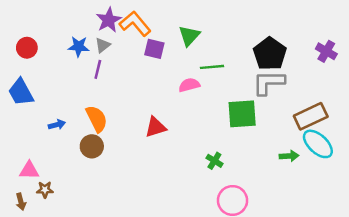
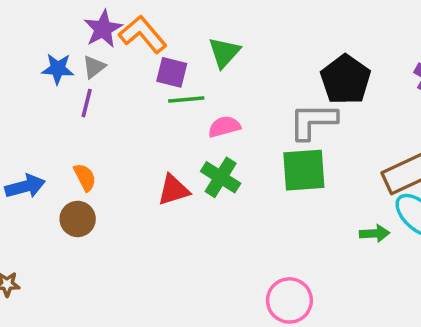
green line: (212, 67) -> (186, 99), moved
gray L-shape: (269, 83) -> (313, 121), moved
orange semicircle: (97, 119) -> (85, 177), size x0.7
blue arrow: (57, 125) -> (25, 186), size x1.5
green cross: (214, 161) -> (221, 177), moved, size x1.5

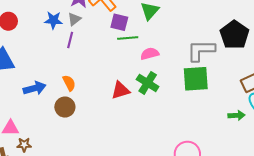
black pentagon: (346, 80) -> (234, 35), moved

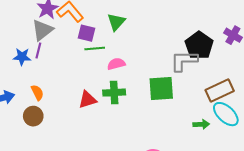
gray triangle: (74, 19) -> (42, 30), size x1.6
blue star: (53, 20) -> (22, 57), moved
gray L-shape: (201, 51) -> (184, 61), moved
green cross: (148, 83) -> (114, 93), turned -35

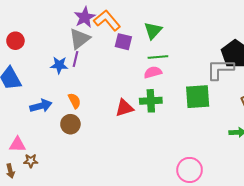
green line: (95, 48) -> (158, 57), moved

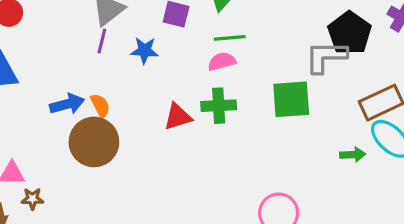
blue star: (59, 65) -> (144, 50), moved
blue arrow: (41, 106) -> (67, 104), moved
brown circle: (70, 124) -> (94, 142), size x1.6

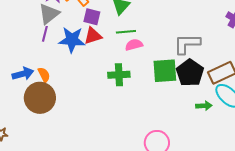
black pentagon: (350, 33) -> (190, 73), moved
blue star: (144, 50) -> (72, 40), size x1.5
pink semicircle: (222, 61) -> (134, 45), moved
red triangle: (178, 117) -> (93, 36), moved

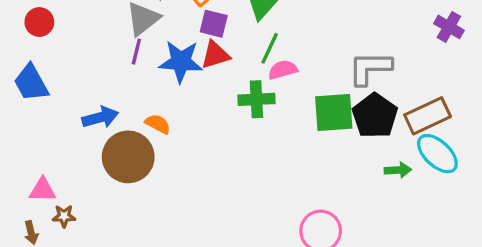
green line: (126, 32) -> (270, 48), turned -60
orange semicircle: (44, 75) -> (158, 124), moved, turned -35
green cross: (119, 75) -> (256, 99), moved

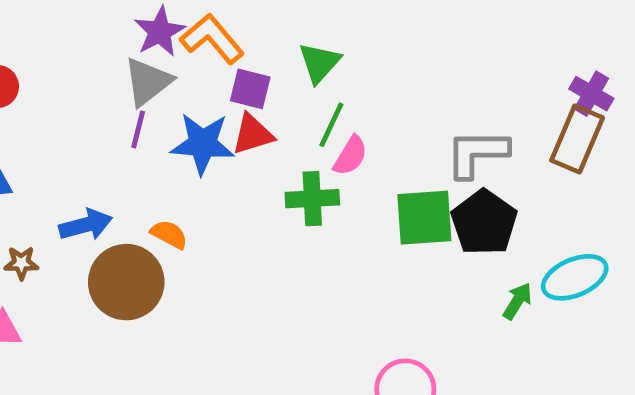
pink semicircle: (283, 70) -> (350, 156), turned 136
brown rectangle: (428, 116) -> (577, 139), moved, turned -42
cyan ellipse: (437, 154) -> (575, 277), turned -66
green arrow: (398, 170) -> (517, 301), turned -55
brown star: (64, 216) -> (21, 263), moved

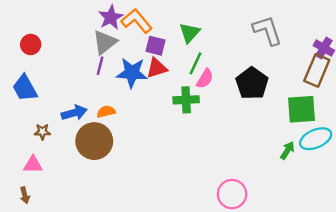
gray L-shape: (477, 153) -> (267, 30), moved, turned 72
green square: (424, 218) -> (301, 109), moved
black pentagon: (484, 222) -> (252, 83), moved
orange semicircle: (169, 234) -> (106, 112), moved, turned -42

